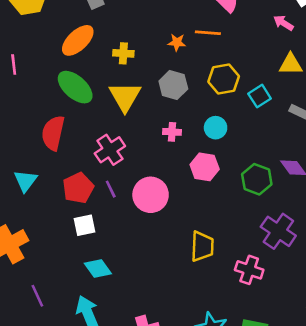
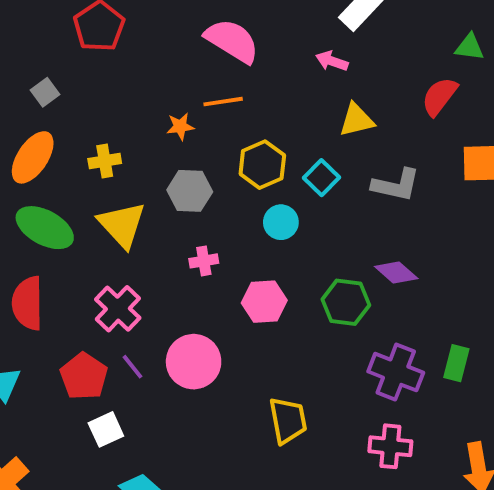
cyan circle: (216, 128) -> (281, 222), moved
pink cross: (249, 270) -> (390, 446), moved

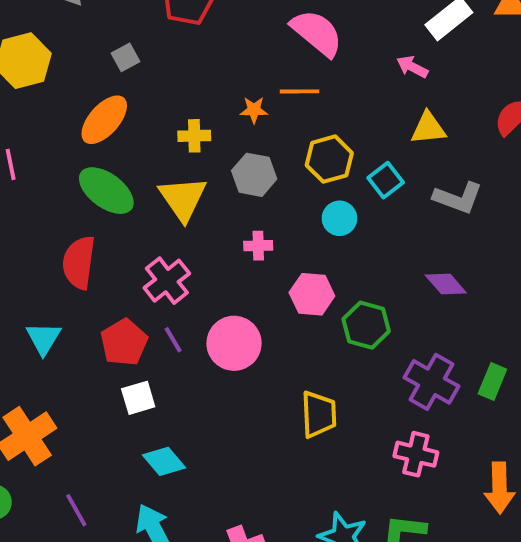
yellow cross: (105, 161) -> (194, 136), moved
green hexagon: (346, 302) -> (366, 325), moved

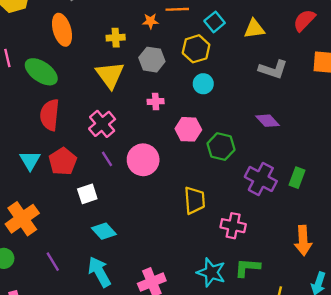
orange ellipse: (104, 120) -> (62, 30), turned -56
cyan square: (386, 180) -> (215, 22), moved
green ellipse: (106, 191) -> (41, 72), moved
red pentagon: (124, 342) -> (63, 161), moved
pink cross: (416, 454) -> (233, 226), moved

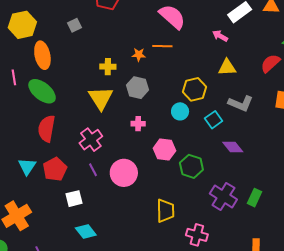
cyan square: (215, 22) -> (214, 120), moved
orange ellipse: (62, 30) -> (42, 55), moved
yellow hexagon: (196, 49) -> (195, 89), moved

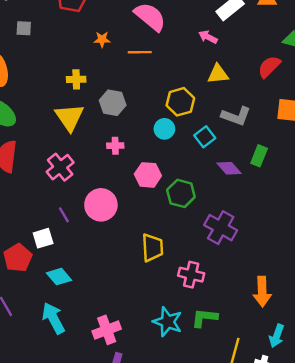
gray square: (74, 25) -> (24, 28), moved, turned 32
orange star: (139, 55) -> (102, 39), moved
red pentagon: (55, 169) -> (18, 258), moved
purple line: (93, 170) -> (64, 215), moved
green rectangle: (254, 198) -> (259, 156), moved

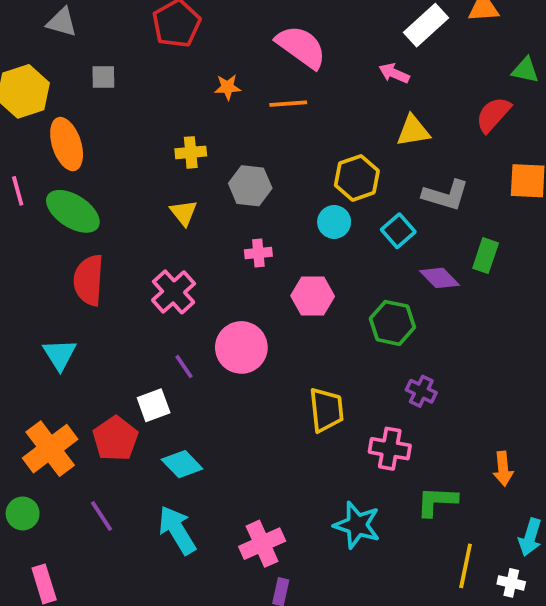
yellow triangle: (69, 117) -> (184, 213), size x0.6
green hexagon: (181, 193) -> (392, 323), moved
purple cross: (221, 228) -> (421, 391), moved, size x0.6
orange arrow: (262, 292) -> (503, 469), size x0.7
green L-shape: (204, 318) -> (437, 501), moved

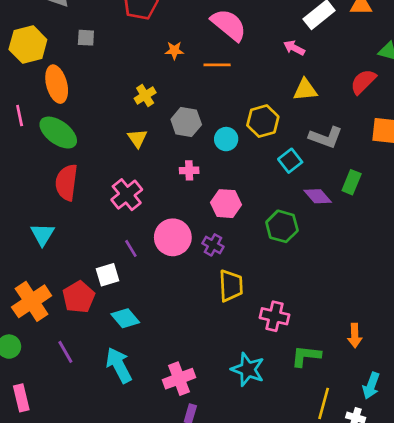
yellow cross: (191, 152) -> (145, 96), turned -30
cyan circle: (334, 222) -> (226, 139), moved
purple cross: (421, 391) -> (213, 245), moved

